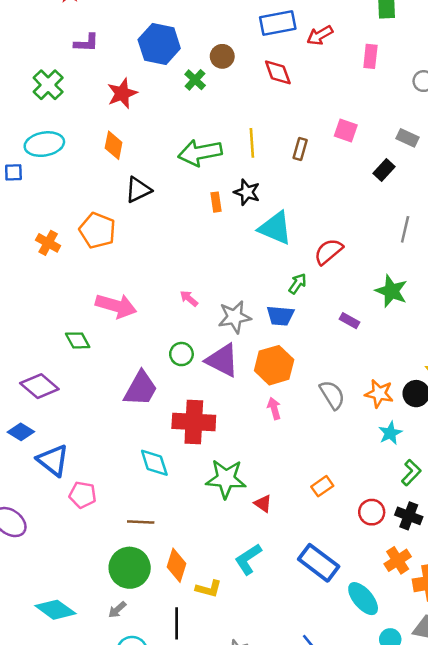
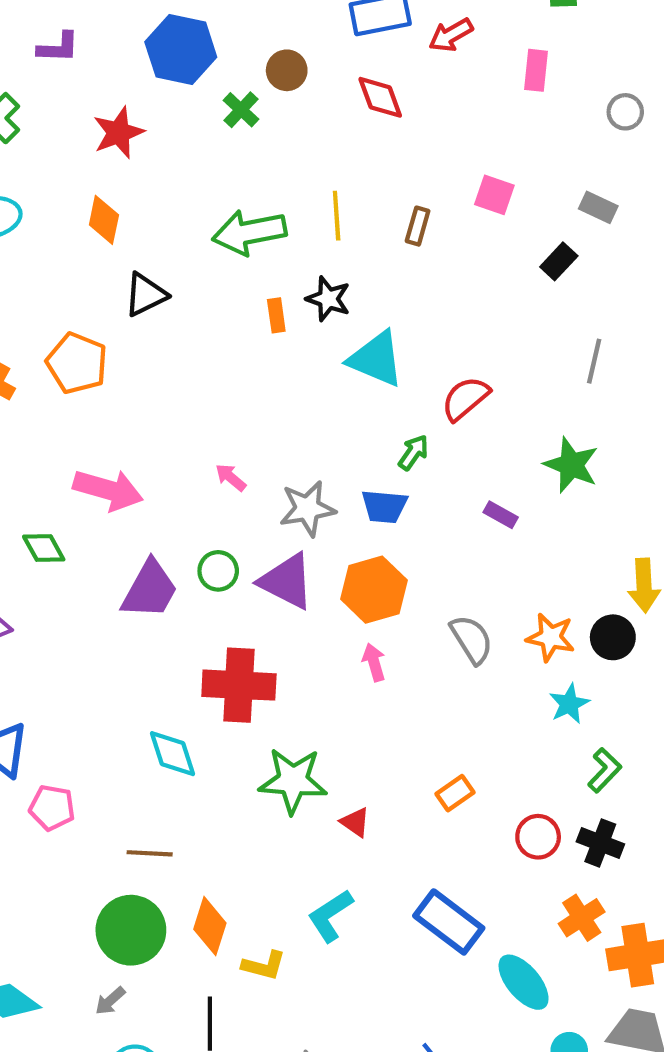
purple trapezoid: (141, 389) -> (150, 590), moved

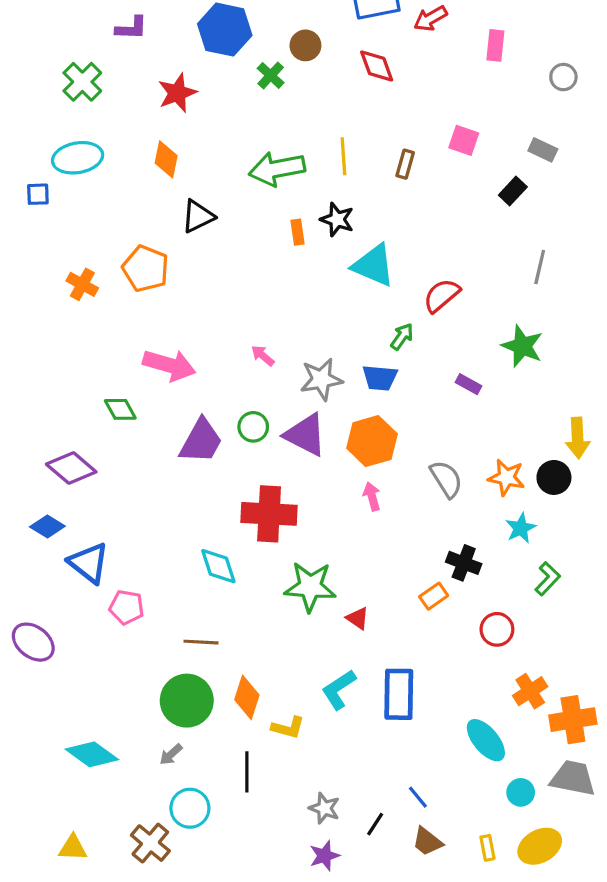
black cross: (600, 843) -> (464, 563), moved
blue rectangle: (449, 922) -> (399, 694), moved, turned 54

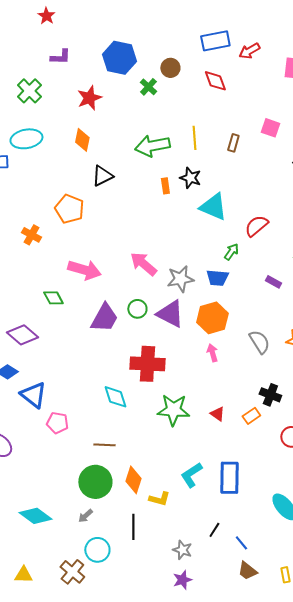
orange cross: (82, 284) -> (31, 235), moved
pink arrow: (263, 356) -> (143, 264), size x1.8
red triangle: (358, 618) -> (217, 414), moved
black line: (375, 824) -> (214, 530), moved

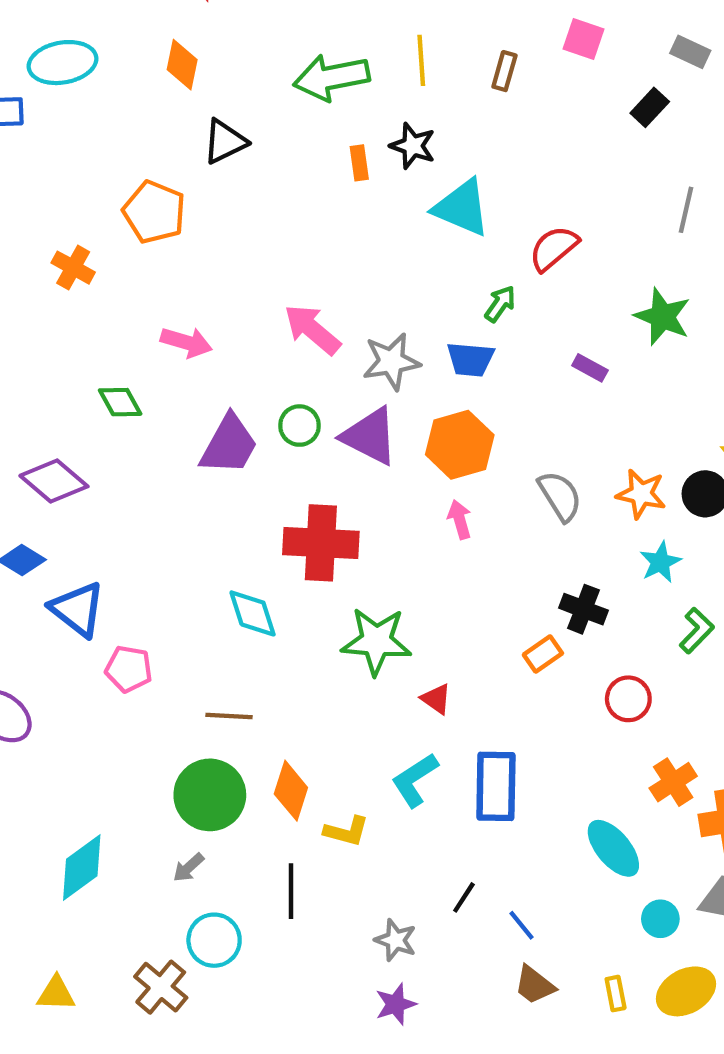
pink arrow: (84, 270) -> (186, 342), size x0.7
red triangle: (217, 414) -> (436, 699), moved
cyan diamond: (35, 516) -> (82, 868), turned -72

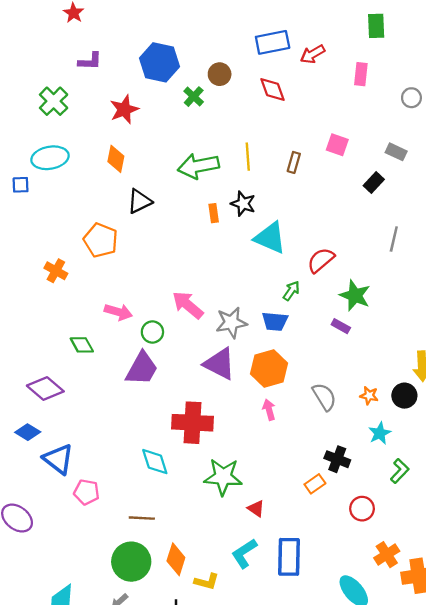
green star: (663, 317) -> (355, 295), moved
green circle: (299, 426) -> (152, 332), moved
orange star: (641, 494) -> (369, 396), size x0.7

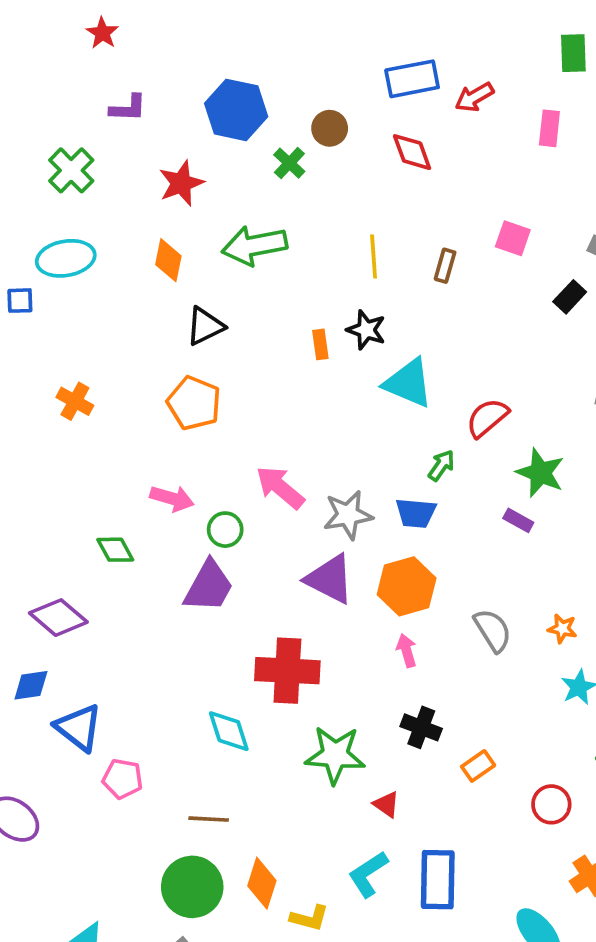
green arrow: (198, 166) -> (254, 246), moved
orange pentagon: (101, 240) -> (194, 403), moved
orange cross: (56, 271) -> (75, 401), moved
blue diamond: (28, 432) -> (31, 685), turned -40
black cross: (337, 459) -> (421, 727), moved

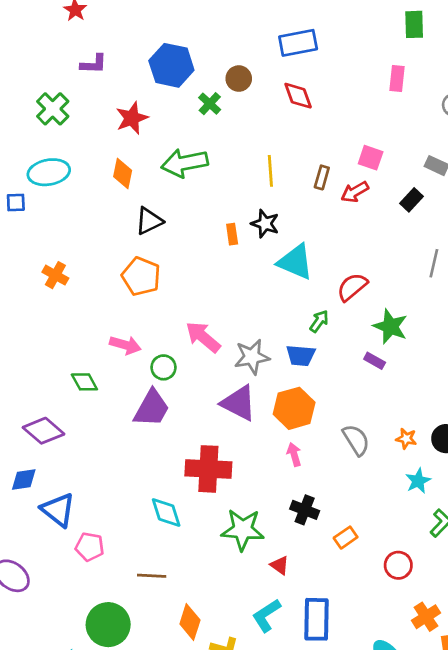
red arrow: (474, 97) -> (355, 192), moved
green circle: (192, 887) -> (108, 625), moved

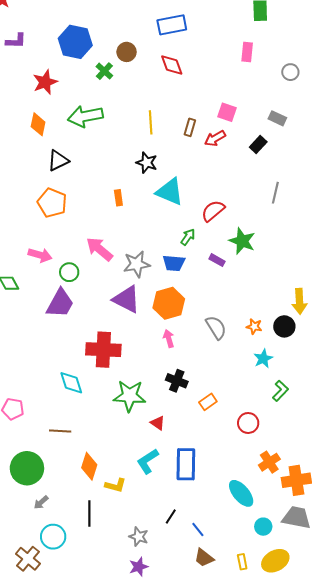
orange rectangle: (232, 234) -> (118, 198), moved
purple rectangle: (375, 361) -> (217, 260), moved

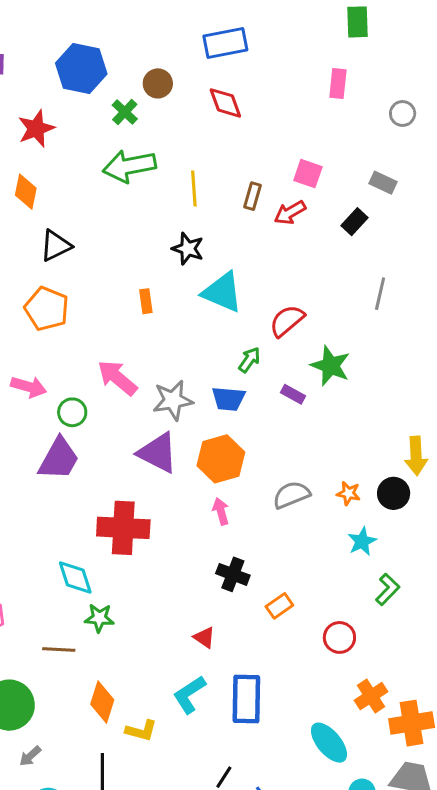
green arrow: (85, 116) -> (129, 166), moved
gray semicircle: (216, 327) -> (291, 495), turned -80
green star: (130, 396) -> (99, 618), moved, size x0.6

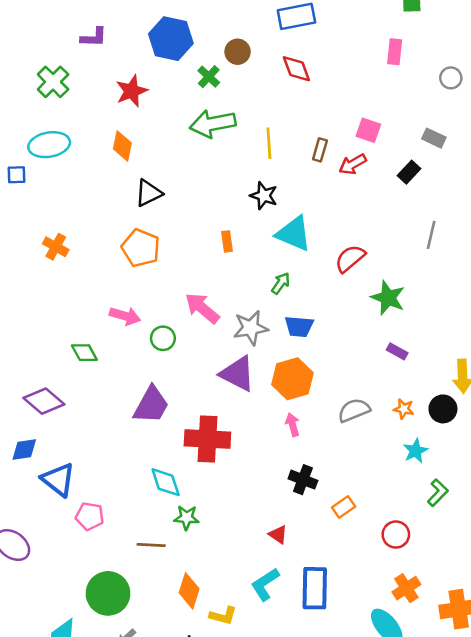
green arrow: (249, 360) -> (281, 283), moved
purple rectangle: (293, 394) -> (397, 351), moved
purple trapezoid: (59, 459) -> (151, 405), moved
orange cross: (371, 696) -> (406, 588), moved

